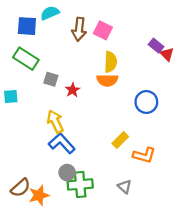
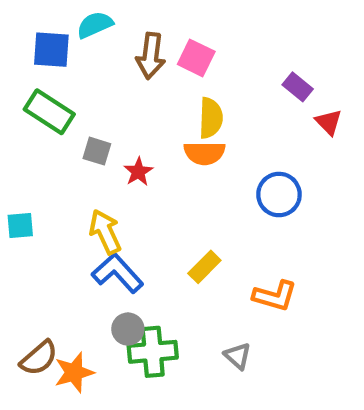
red triangle: (167, 54) -> (329, 122), moved
cyan square: (11, 97) -> (20, 226), moved
yellow rectangle: (120, 140) -> (204, 267), moved

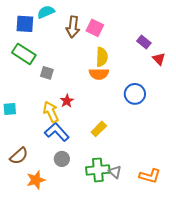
red star: (138, 172) -> (67, 101), moved
orange L-shape: (275, 296) -> (150, 176), moved
green cross: (153, 352) -> (98, 170), moved
brown semicircle: (39, 358) -> (19, 156), moved

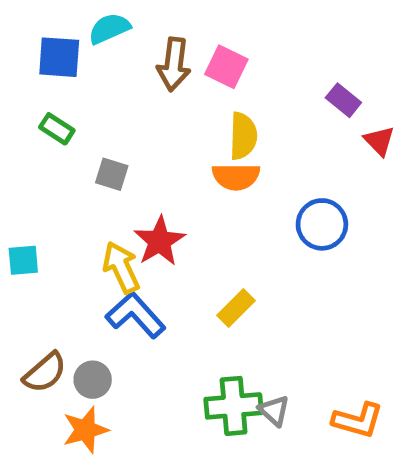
green rectangle: (24, 54) -> (57, 129), size x0.6
red star: (67, 101) -> (160, 241), size x1.5
gray circle: (62, 159) -> (93, 380), moved

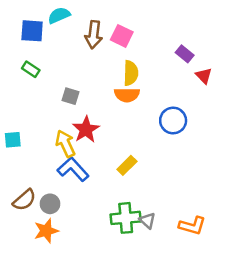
gray square: (112, 174) -> (71, 96), moved

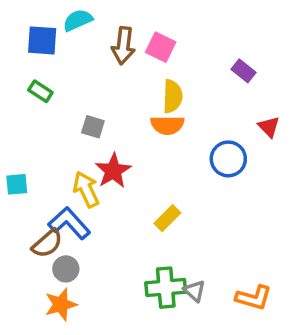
red triangle: (204, 76) -> (269, 127), moved
blue L-shape: (73, 169) -> (69, 223), moved
brown semicircle: (24, 200) -> (47, 244), moved

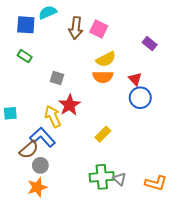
yellow semicircle: (172, 96) -> (106, 59), turned 60
red triangle: (269, 127) -> (135, 79), moved

